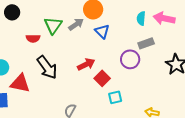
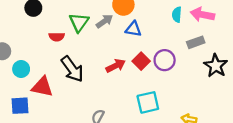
blue triangle: (102, 31) -> (133, 29), turned -35
gray rectangle: (146, 43) -> (196, 42), moved
red square: (102, 78) -> (141, 61), moved
cyan square: (115, 97) -> (148, 102), size x1.5

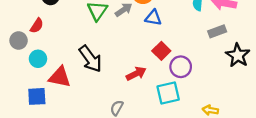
red semicircle: (57, 37) -> (37, 26), moved, turned -56
purple circle: (165, 60) -> (181, 67), moved
red arrow: (116, 66) -> (136, 74), moved

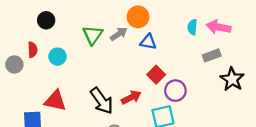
red semicircle: (37, 26) -> (33, 50), turned -35
cyan circle: (38, 59) -> (57, 57), moved
black arrow: (90, 59) -> (102, 101), moved

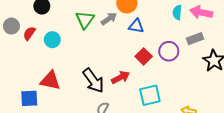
red semicircle: (33, 50) -> (29, 33), turned -144
gray circle: (14, 64) -> (11, 26), moved
purple circle: (175, 91) -> (169, 51), moved

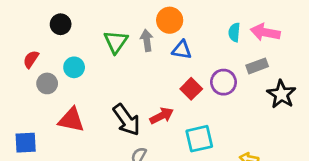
gray arrow: (109, 19) -> (147, 40), turned -63
gray circle: (11, 26) -> (47, 83), moved
red semicircle: (29, 33) -> (31, 59), moved
blue square: (29, 98) -> (26, 143), moved

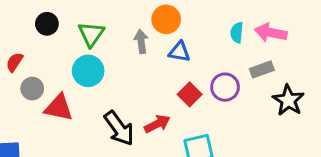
green triangle: (116, 42) -> (91, 34), moved
cyan circle: (74, 67) -> (88, 71), moved, size x1.4
red triangle: (71, 120) -> (59, 108), moved

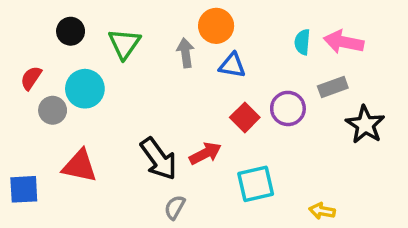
cyan circle: (88, 71) -> (85, 89), moved
red triangle: (59, 108) -> (80, 166), moved

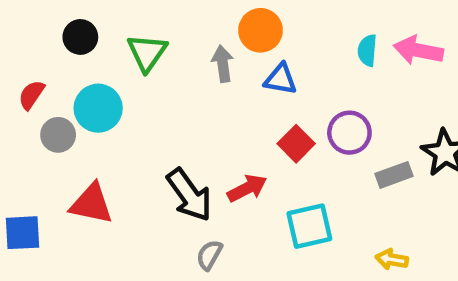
gray rectangle: (333, 87) -> (394, 175), moved

